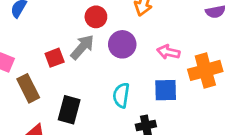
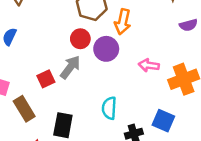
purple circle: (122, 44) -> (106, 49), moved
blue square: (166, 90) -> (163, 121), moved, turned 30

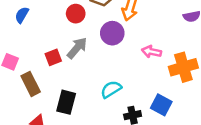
red circle: (80, 39) -> (76, 14), moved
cyan semicircle: (109, 108) -> (111, 89), turned 50

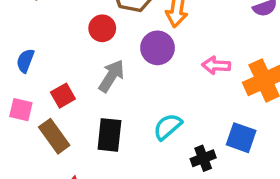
blue semicircle: (22, 15) -> (25, 61), moved
red square: (53, 57) -> (63, 96), moved
black rectangle: (66, 102) -> (109, 135), moved

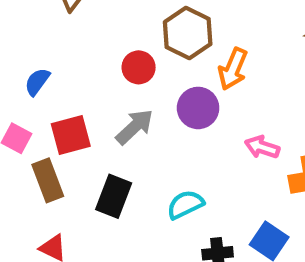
red square: (63, 96) -> (71, 135), size x1.4

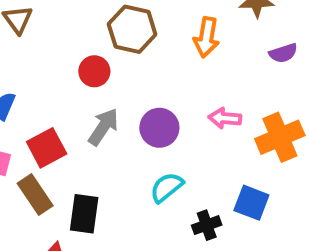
orange arrow: (233, 69) -> (206, 37), moved
purple circle: (198, 108) -> (159, 128), moved
black rectangle: (114, 196) -> (84, 214), moved

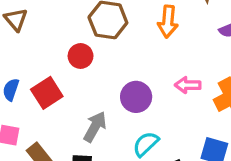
gray arrow: (103, 127) -> (95, 127), moved
red square: (47, 148) -> (47, 93), moved

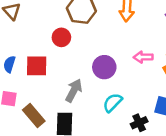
red square: (47, 93) -> (37, 66), turned 35

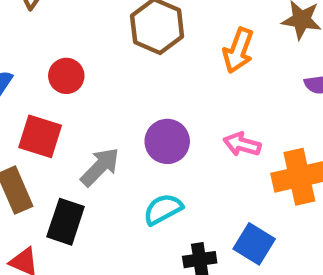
red circle: (61, 37) -> (66, 76), moved
red square: (37, 66) -> (40, 136), moved

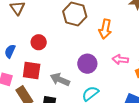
orange arrow: (238, 50) -> (105, 29), moved
gray arrow: (100, 167) -> (60, 80), turned -102

